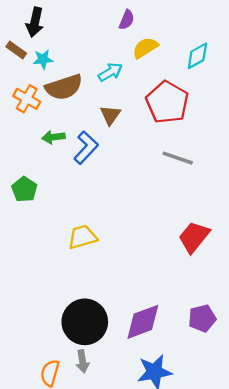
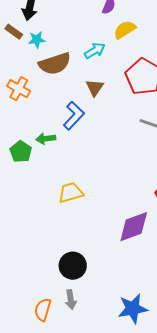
orange cross: (27, 99) -> (19, 89), moved
green arrow: (53, 137) -> (46, 139), moved
black circle: (85, 322) -> (73, 266), size x0.7
purple diamond: (143, 322) -> (134, 227), moved

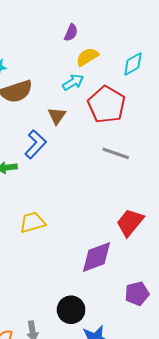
cyan arrow: (95, 51) -> (73, 82), moved
black circle: (73, 266) -> (71, 310), moved

